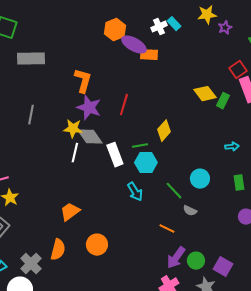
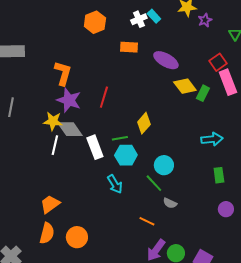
purple ellipse: (134, 45) -> (166, 60), moved
cyan arrow: (232, 147) -> (212, 139), size x1.5
cyan circle: (200, 179) -> (164, 165), moved
orange semicircle: (58, 250) -> (47, 233), moved

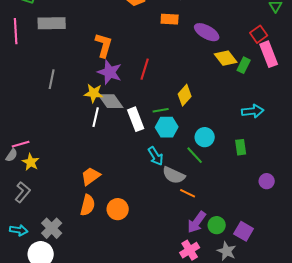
green rectangle: (219, 175) -> (241, 147), moved
gray semicircle: (170, 203) -> (174, 175), moved, size x1.6

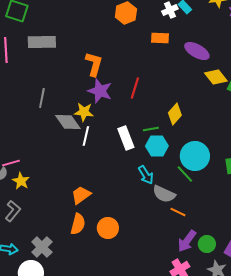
gray diamond: (111, 101) -> (68, 122), moved
cyan circle: (205, 137) -> (195, 156), size x1.5

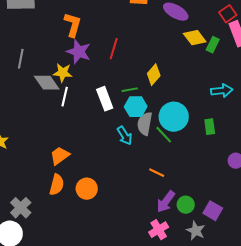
gray semicircle: (164, 194) -> (145, 124), moved, turned 75

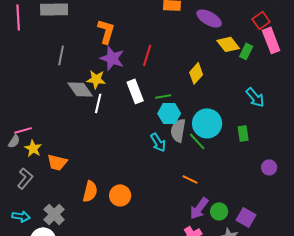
gray line: (21, 59) -> (61, 55), moved
yellow diamond: (154, 75) -> (196, 73), moved
cyan arrow: (222, 91) -> (255, 97), turned 55
white rectangle: (105, 99) -> (135, 91), moved
orange trapezoid: (60, 156) -> (57, 162), moved, turned -130

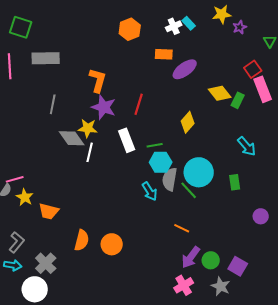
purple ellipse: (209, 18) -> (185, 69), moved, turned -65
gray L-shape: (25, 178) -> (17, 242), moved

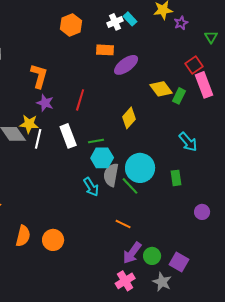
purple star: (104, 107) -> (45, 103), size x0.7
white line: (90, 152) -> (38, 139), moved

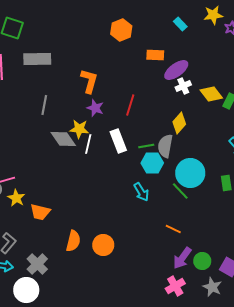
white cross: (115, 22) -> (183, 86), moved
gray semicircle: (111, 175) -> (165, 146), moved

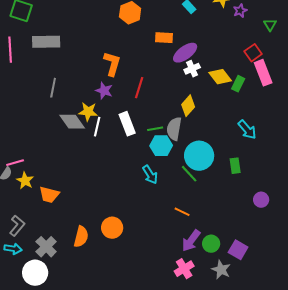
orange L-shape: (89, 81) -> (112, 64), moved
orange semicircle: (73, 241) -> (81, 237), moved

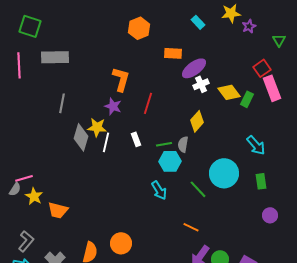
gray diamond: (72, 122) -> (81, 137), turned 52
white rectangle: (127, 124) -> (136, 139), size x0.6
gray semicircle: (174, 129) -> (183, 144), size x0.7
cyan circle: (199, 156) -> (224, 173), moved
green rectangle: (235, 166) -> (261, 181), moved

